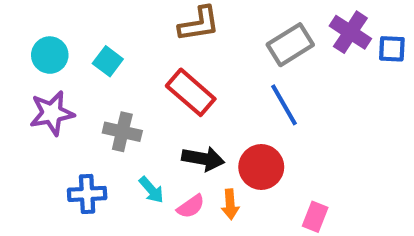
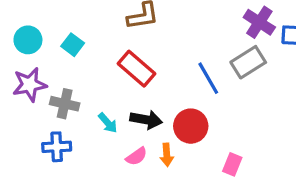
gray rectangle: (290, 45) -> (248, 62), moved
gray cross: (122, 132) -> (65, 104), moved
cyan arrow: (151, 190) -> (108, 123), moved

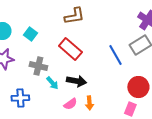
gray cross: (65, 104) -> (38, 66), moved
red circle: (191, 126) -> (138, 87), moved

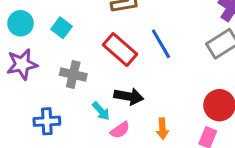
blue line: (115, 55) -> (161, 44), moved
cyan arrow: (52, 83) -> (101, 111), moved
orange arrow: (89, 103) -> (162, 129), moved

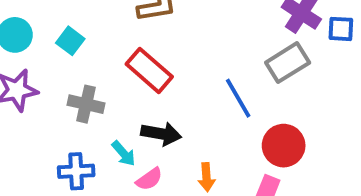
blue line: (161, 44) -> (238, 98), moved
blue cross: (47, 121) -> (76, 171), moved

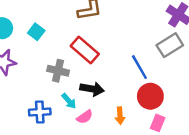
gray cross: (86, 104) -> (58, 71), moved
red circle: (284, 146) -> (150, 96), moved

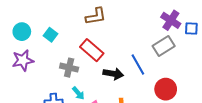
black arrow: (92, 89) -> (113, 74), moved
red circle: (150, 96) -> (166, 89), moved

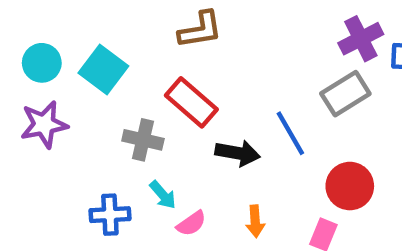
purple cross: (171, 20) -> (361, 39), turned 30
cyan square: (51, 35) -> (103, 69), size x1.5

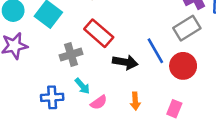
gray cross: (143, 140) -> (71, 55), turned -30
red circle: (350, 186) -> (183, 66), moved

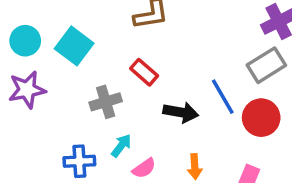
red rectangle: (99, 33) -> (144, 72), size x0.7
cyan arrow: (82, 86) -> (121, 146), turned -102

